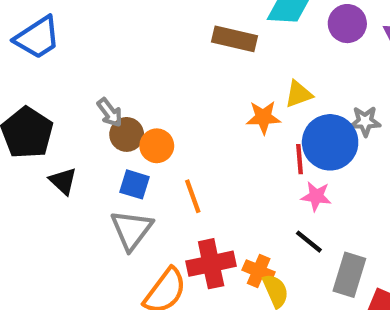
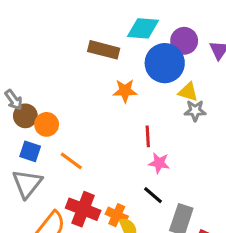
yellow triangle: (298, 94) -> (188, 92), moved, turned 35
orange star: (263, 117) -> (125, 91), moved
blue circle: (330, 142) -> (165, 63), moved
orange line: (193, 196) -> (71, 161), turned -35
red cross: (211, 264) -> (83, 209), turned 32

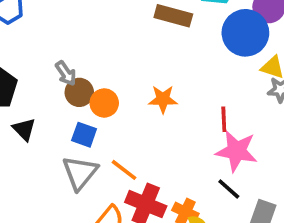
orange star: (125, 91) -> (163, 99), moved
orange line: (71, 161) -> (124, 170), moved
pink star: (159, 163) -> (237, 151), size x1.6

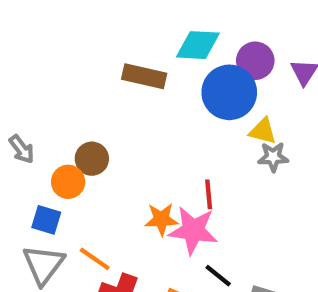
brown circle: (79, 92) -> (92, 159), moved
orange star: (163, 99) -> (161, 219), moved
pink star: (237, 151) -> (193, 230), moved

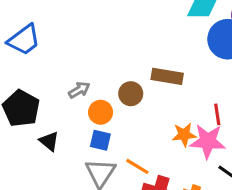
brown rectangle: (144, 76) -> (167, 76), moved
gray arrow: (22, 149) -> (79, 90), turned -80
orange circle: (68, 182) -> (101, 112), moved

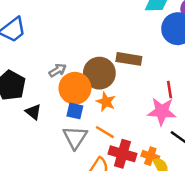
brown circle: (131, 94) -> (99, 73), size x1.6
orange circle: (101, 112) -> (75, 88), size x1.6
orange star: (184, 135) -> (106, 102), moved, turned 30

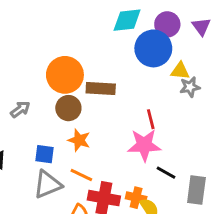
brown circle: (99, 73) -> (68, 108), size x0.7
orange circle: (75, 88) -> (65, 75), moved
gray triangle: (75, 137) -> (48, 184), turned 40

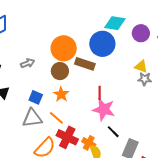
blue circle: (153, 48) -> (102, 44), moved
red line: (151, 119) -> (100, 93), moved

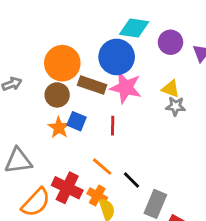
blue square: (36, 97) -> (77, 121), moved
pink star: (104, 109) -> (126, 88), moved
orange line: (56, 118) -> (102, 167), moved

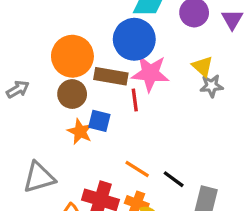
yellow triangle: (171, 89) -> (203, 66), turned 30
red line: (113, 126) -> (135, 100), moved

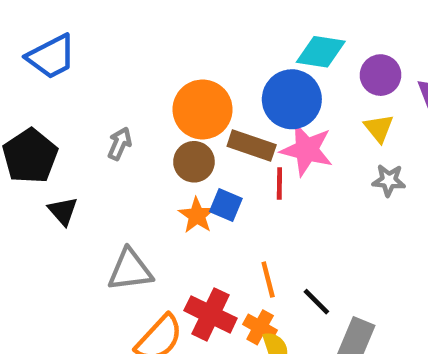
yellow triangle: (203, 66) -> (379, 128), moved
gray arrow: (18, 89) -> (120, 144), turned -45
orange line: (137, 169) -> (268, 280), turned 35

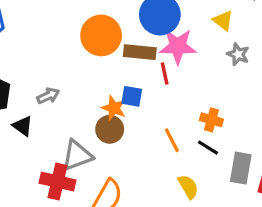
gray arrow: (120, 144) -> (48, 96), moved, turned 55
brown circle: (194, 162) -> (110, 129), moved
gray star: (389, 180) -> (238, 54), turned 30
red cross: (211, 314) -> (57, 182), moved
orange cross: (260, 327) -> (211, 120), moved

